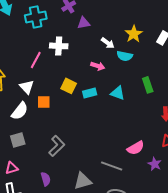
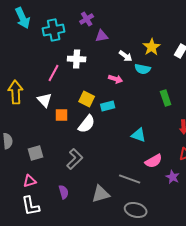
cyan triangle: (118, 93) -> (139, 135), moved
white semicircle: (20, 111) -> (87, 124), moved

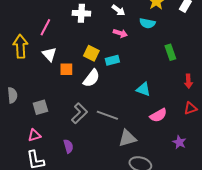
white arrow: (126, 56) -> (118, 10), moved
pink line: (54, 73) -> (45, 27), moved
purple star: (173, 177) -> (179, 142), moved
gray line: (130, 179) -> (107, 115), moved
gray triangle: (101, 194) -> (127, 138), moved

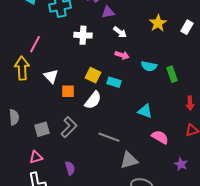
cyan semicircle: (147, 23) -> (149, 66), moved
pink line: (45, 27) -> (35, 44), moved
cyan rectangle: (112, 60) -> (114, 82), turned 32
gray L-shape: (79, 113) -> (69, 127), moved
pink semicircle: (158, 115) -> (160, 137), turned -120

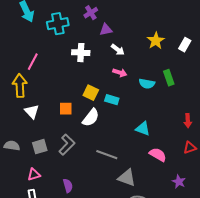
green rectangle: (172, 74) -> (169, 78), moved
white triangle: (51, 76) -> (32, 112), moved
gray semicircle: (14, 117) -> (12, 146), moved, turned -77
gray triangle: (129, 160) -> (127, 178), turned 36

